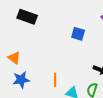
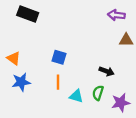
blue square: (78, 34) -> (59, 57), moved

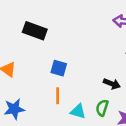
black rectangle: (28, 14) -> (35, 31), moved
blue star: (21, 82) -> (14, 109), moved

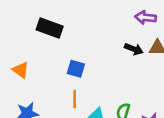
black arrow: (112, 84) -> (134, 49), moved

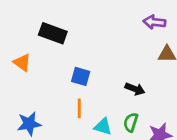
black arrow: (134, 49) -> (135, 89), moved
orange triangle: (21, 70) -> (22, 62), moved

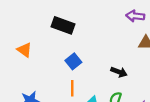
black rectangle: (53, 33) -> (63, 25), moved
blue square: (81, 76) -> (73, 61), turned 35

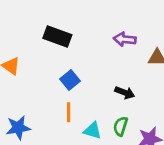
purple arrow: (135, 16) -> (125, 39), moved

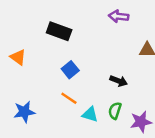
purple arrow: (125, 39) -> (119, 16), moved
orange line: (69, 112) -> (69, 98), turned -56

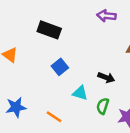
orange line: (69, 98) -> (54, 117), moved
cyan triangle: (90, 114) -> (80, 93), moved

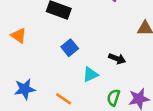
cyan triangle: (80, 93) -> (90, 74), turned -42
green semicircle: (103, 106) -> (113, 98), moved

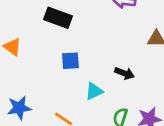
blue square: (70, 48) -> (70, 61), turned 35

